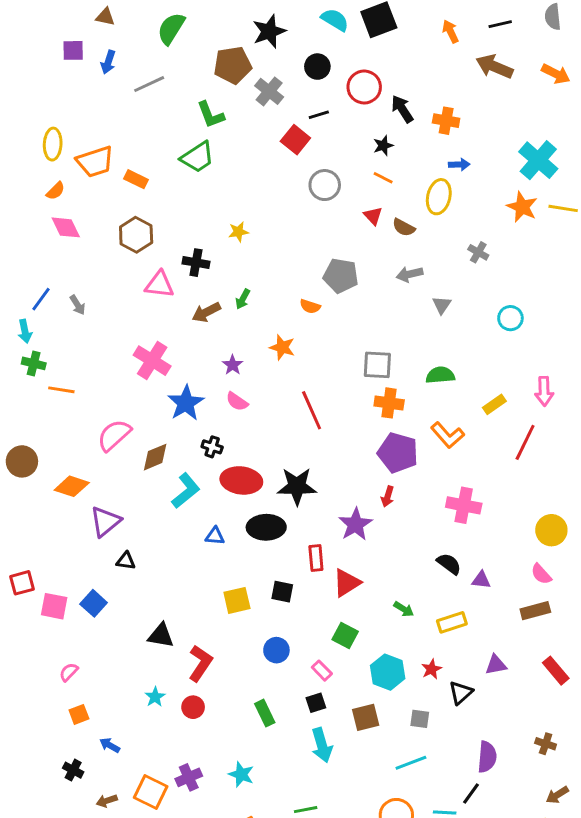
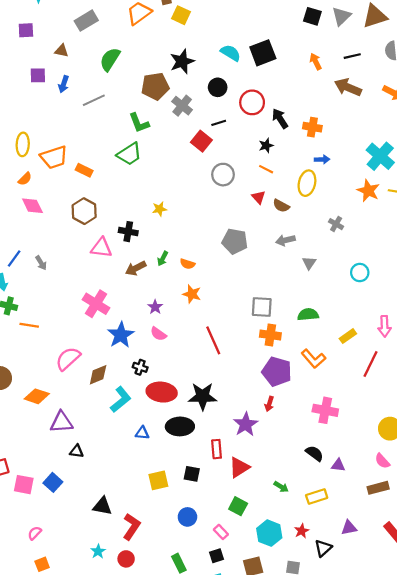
orange semicircle: (310, 306) -> (187, 264), moved
purple triangle: (105, 521) -> (61, 422), turned 35

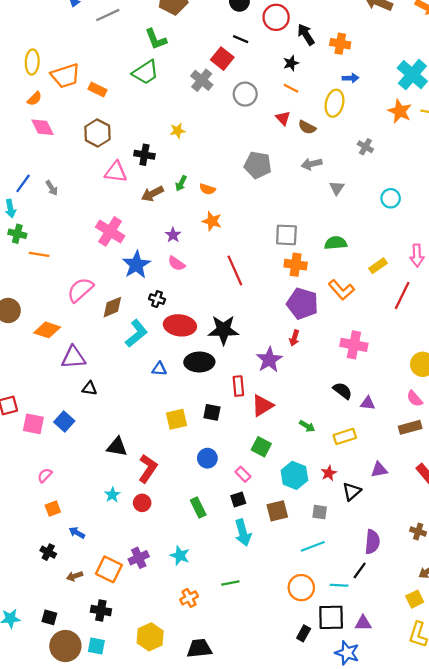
gray cross: (182, 106) -> (202, 80), moved
black line: (219, 123) -> (241, 39), turned 40

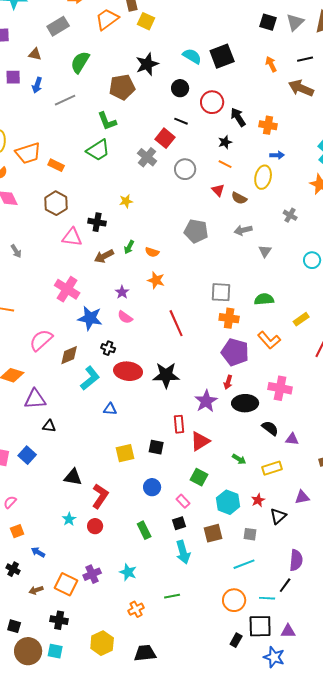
blue star: (136, 265) -> (90, 318), turned -30
black ellipse: (199, 362) -> (245, 403), moved

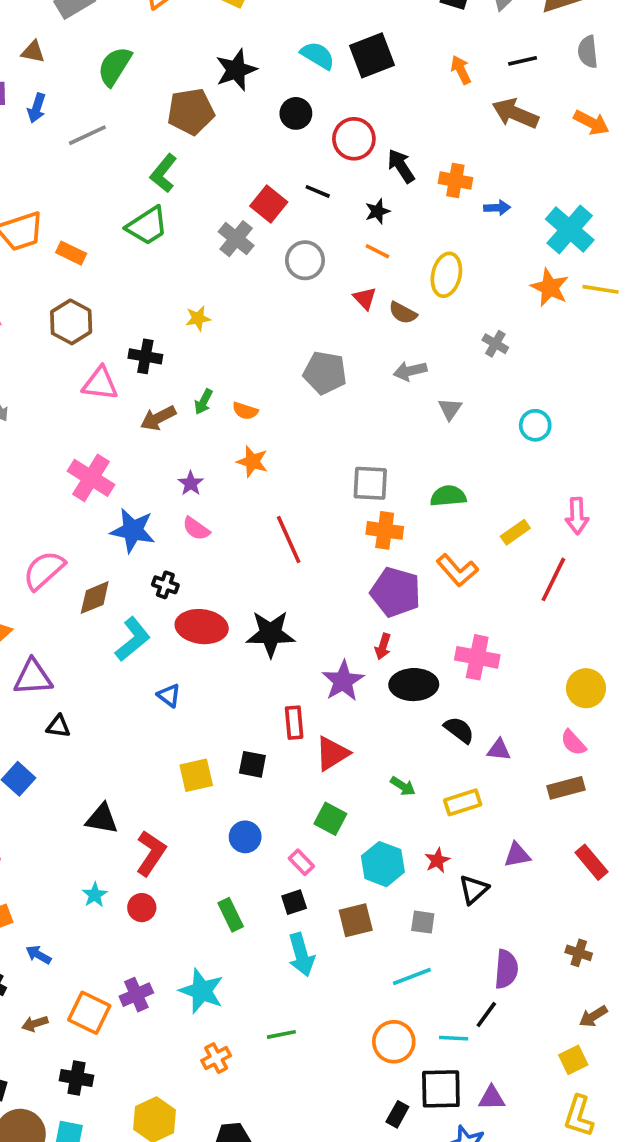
green L-shape: (107, 121) -> (164, 173), turned 60
black line: (181, 121) -> (318, 191), moved
blue arrow: (277, 155) -> (497, 208), moved
blue triangle: (110, 409) -> (169, 695), turned 32
cyan star: (128, 572) -> (202, 991), size x1.4

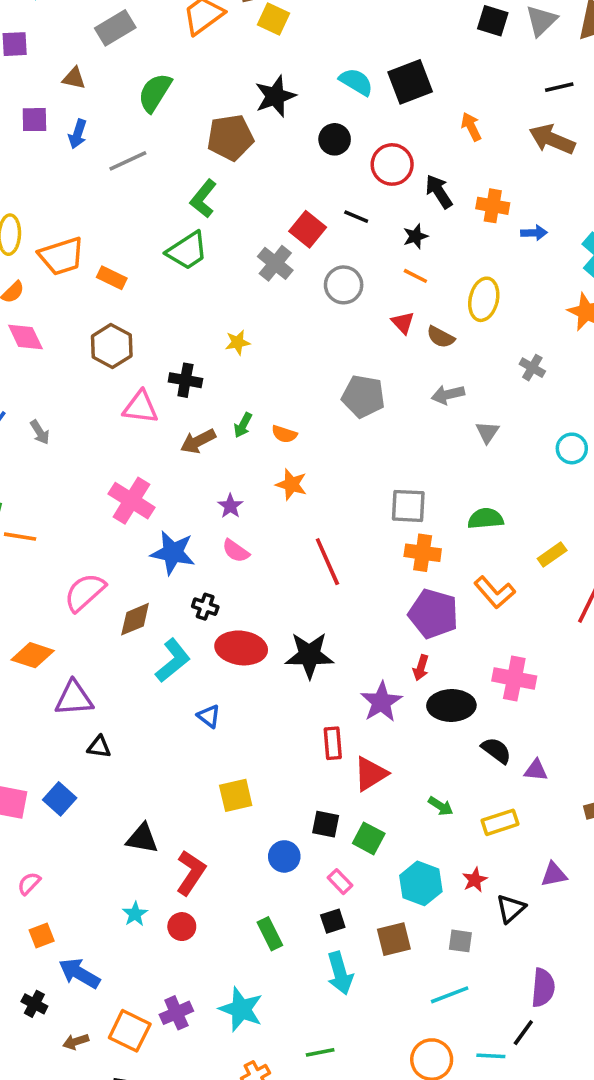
orange arrow: (461, 70) -> (471, 127), moved
black square: (252, 764) -> (326, 824), moved
blue arrow: (38, 955) -> (79, 973), size x1.6

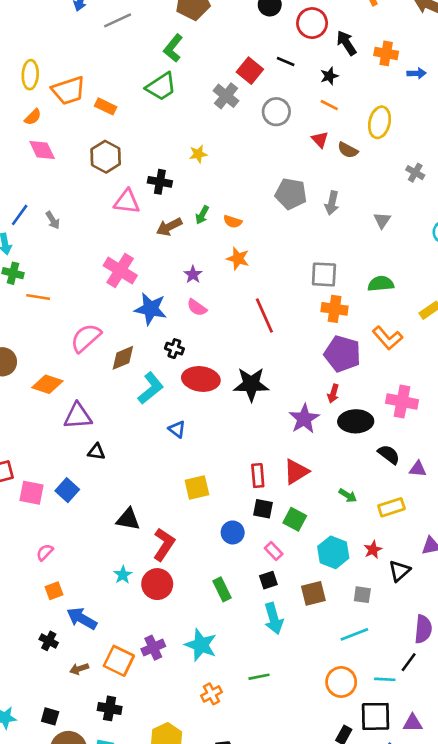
gray arrow: (448, 395) -> (332, 203), moved, turned -65
red rectangle: (333, 743) -> (258, 476), moved
red circle: (182, 927) -> (157, 584), size x1.5

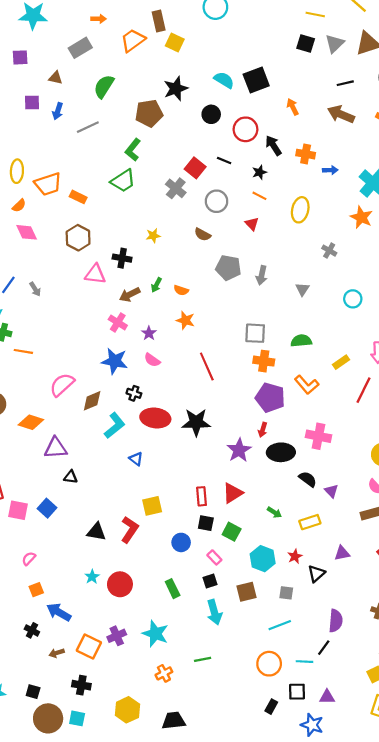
brown semicircle: (348, 150) -> (203, 234), moved
pink cross: (120, 270) -> (118, 322), moved, size x0.7
purple triangle: (418, 469) -> (331, 491), turned 40
red L-shape: (164, 544) -> (130, 530), moved
black square: (376, 716) -> (297, 692), size x0.7

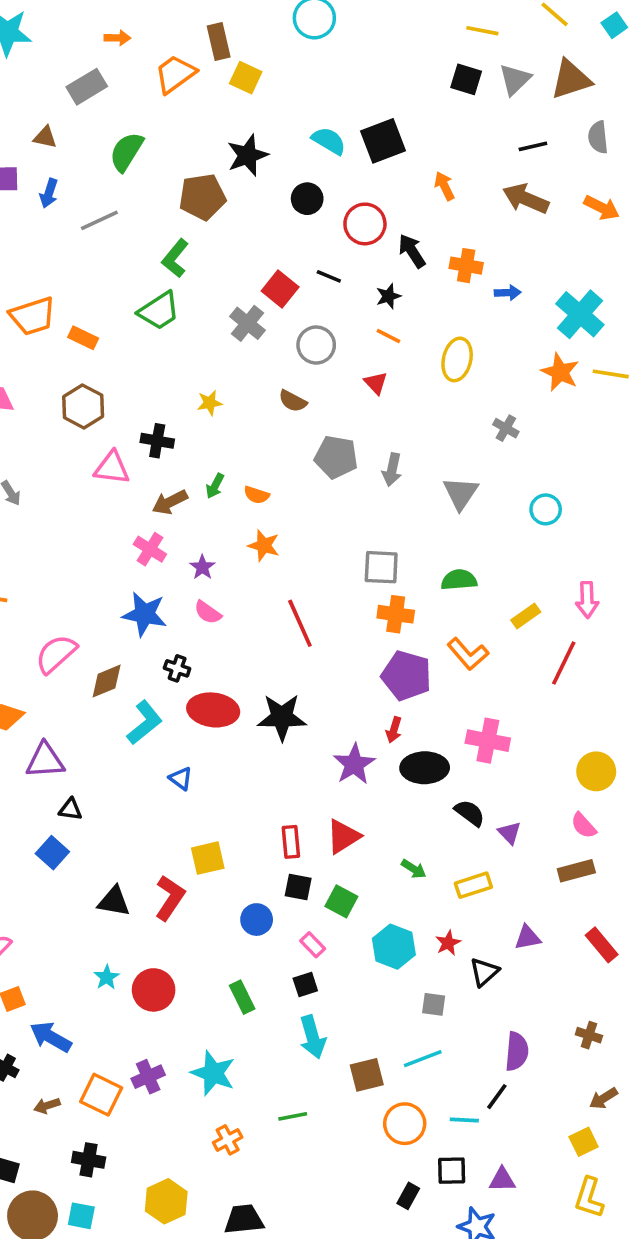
gray triangle: (302, 289) -> (461, 493), size x1.5
blue square: (47, 508) -> (52, 853), moved
brown square: (247, 592) -> (367, 1075), moved

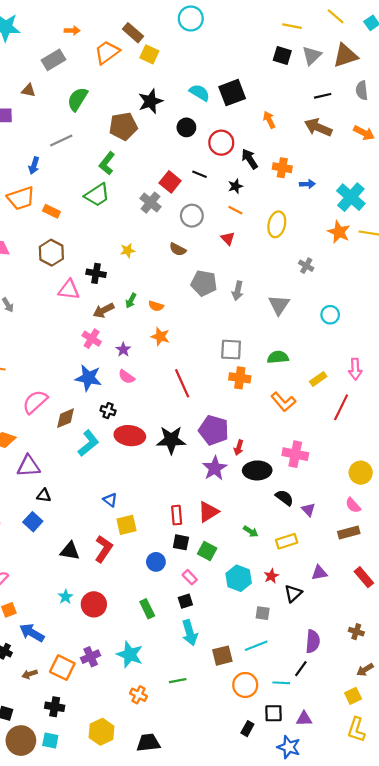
brown rectangle: (219, 41) -> (133, 33), turned -36
blue arrow: (49, 193) -> (34, 166), moved
purple pentagon: (407, 676) -> (214, 430), moved
blue triangle: (181, 779) -> (110, 500), moved
orange cross: (228, 1140) -> (139, 695), turned -35

